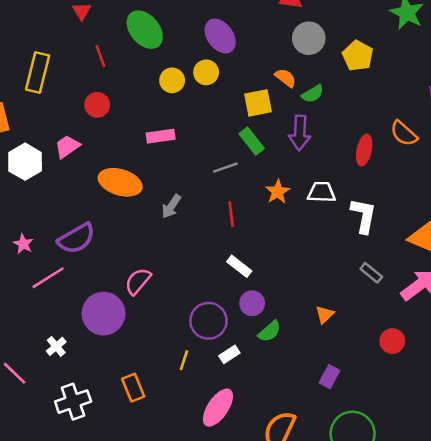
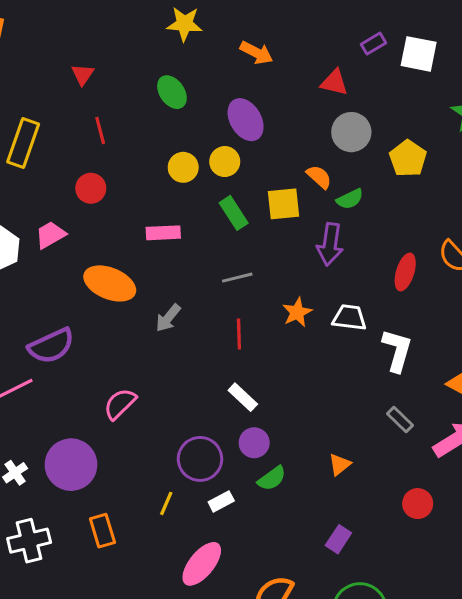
green ellipse: (145, 30) -> (172, 92), moved, size x0.7
green rectangle: (252, 141) -> (234, 213), moved
purple circle: (103, 314) -> (71, 465), moved

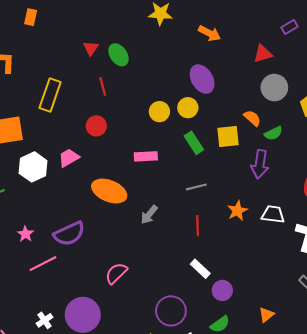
red triangle: (334, 82) -> (263, 54), turned -30
green ellipse: (172, 92) -> (118, 55), moved
purple circle: (254, 443) -> (222, 290), moved

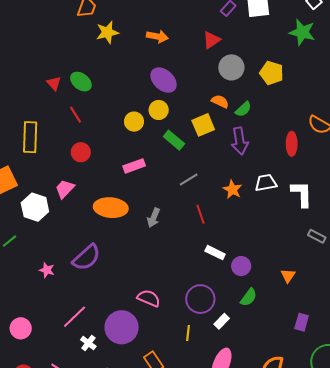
pink line: (43, 264) -> (75, 317), moved
pink semicircle: (116, 273) -> (149, 298), moved, turned 85

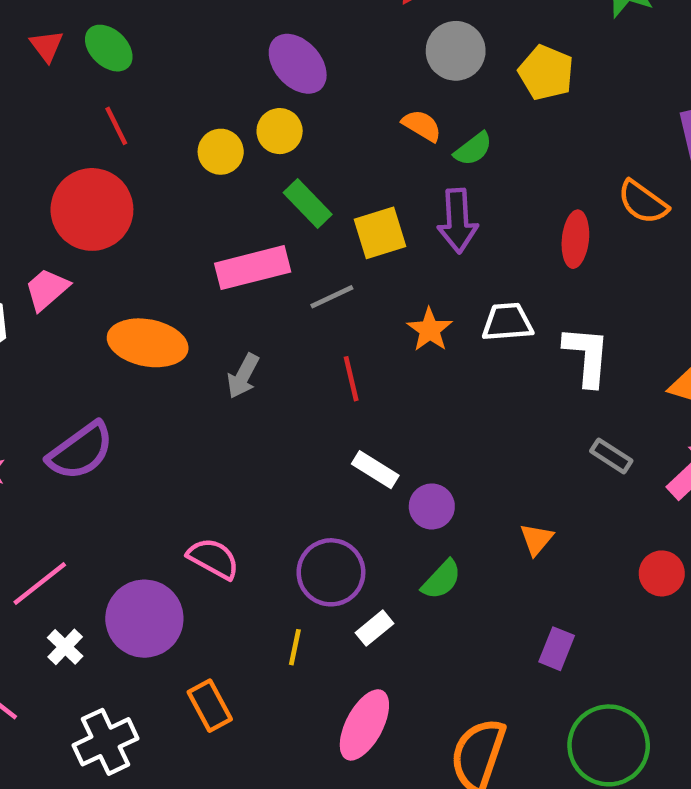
red line: (75, 115) -> (116, 126), moved
yellow square: (203, 125) -> (380, 233), moved
red circle: (81, 152) -> (92, 209), size x1.8
pink rectangle: (134, 166) -> (253, 268), moved, size x1.4

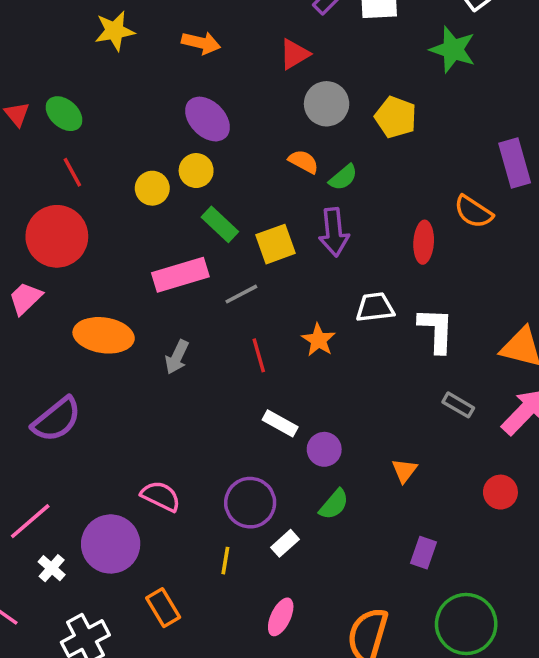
orange star: (430, 330) -> (318, 340), moved
pink ellipse: (364, 725) -> (281, 617), size x0.7

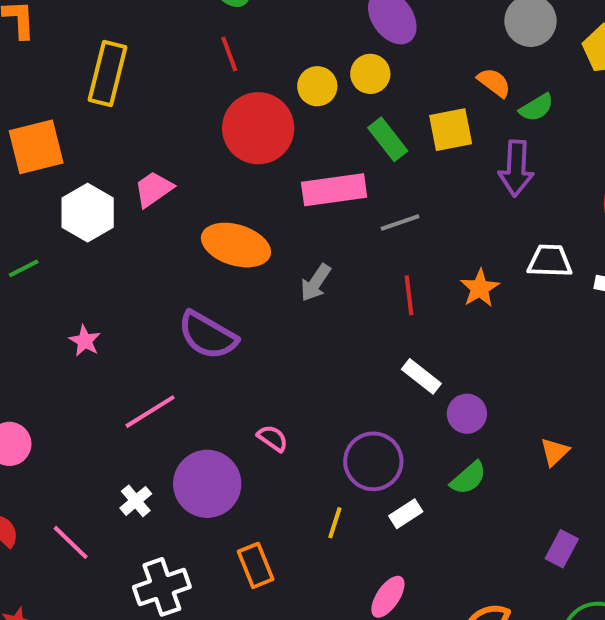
red circle: (57, 236) -> (258, 128), moved
yellow square: (276, 244) -> (451, 130), moved
purple semicircle: (57, 419) -> (208, 335), moved, turned 60
pink semicircle: (161, 496) -> (273, 438), size x0.7
pink line: (30, 521) -> (150, 412), moved

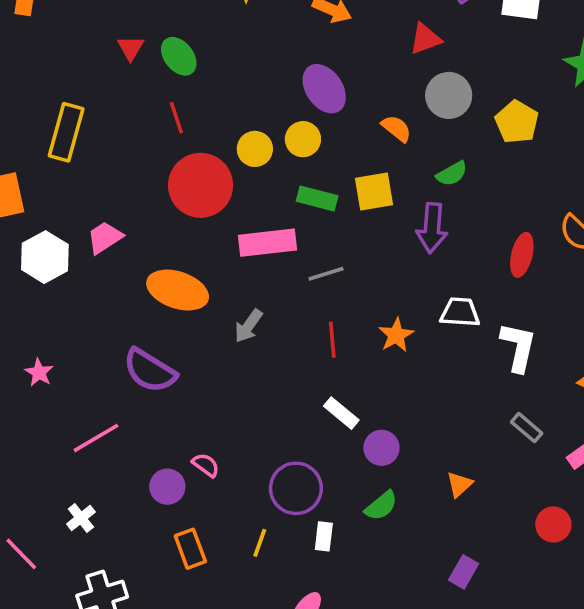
orange semicircle: (494, 83) -> (396, 128), moved
green rectangle: (388, 139) -> (317, 199), turned -39
purple circle: (207, 484) -> (167, 487), moved, size x0.6
white rectangle: (406, 514) -> (324, 536), turned -52
orange rectangle: (256, 565) -> (190, 549), moved

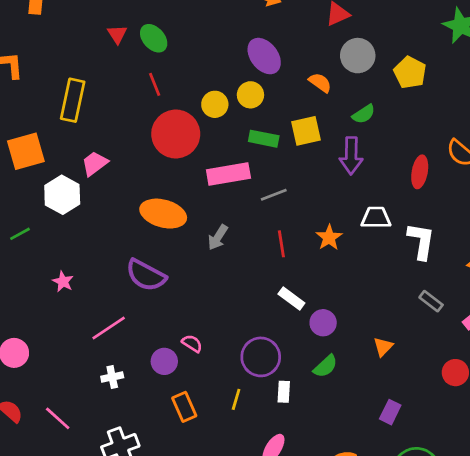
pink trapezoid: (105, 238) -> (95, 163), moved
white cross: (81, 518) -> (112, 377), moved, turned 30

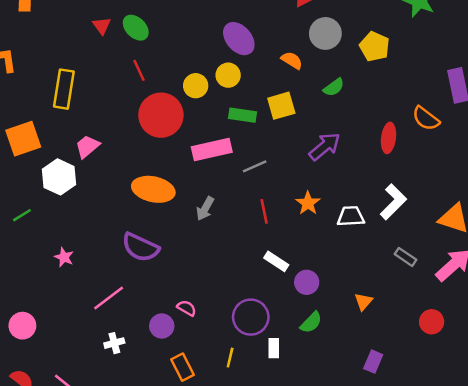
purple arrow: (351, 156) -> (325, 146), moved, turned -128
white trapezoid: (376, 218) -> (351, 216), moved
white L-shape: (421, 241) -> (393, 202), turned 39

